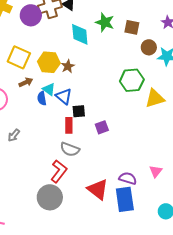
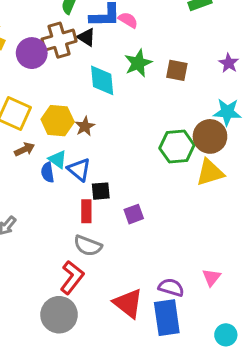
green star: (105, 22) -> (138, 63), turned 30
brown circle: (149, 47) -> (210, 136), moved, size x1.5

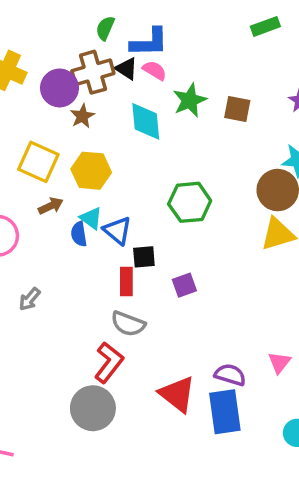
pink semicircle: (128, 20) -> (155, 70), moved
brown star: (85, 126) -> (82, 116), moved
green hexagon: (177, 147) -> (190, 202), moved

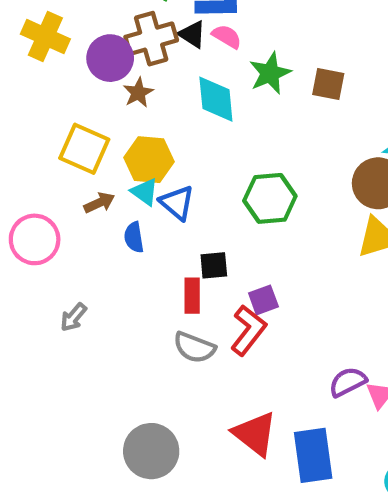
cyan triangle: (91, 218) -> (145, 192), moved
blue triangle: (118, 231) -> (177, 203), moved
red L-shape: (109, 362) -> (248, 330), moved
purple semicircle: (230, 375) -> (348, 382), moved, turned -44

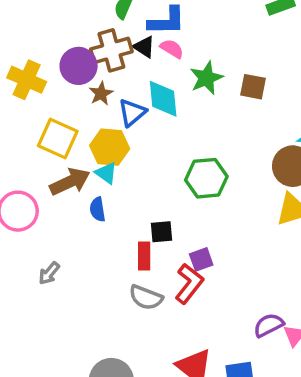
yellow cross: (45, 36) -> (27, 80), moved
brown arrow: (99, 203) -> (70, 182), size x1.6
blue triangle: (177, 203) -> (132, 113), moved, turned 40

